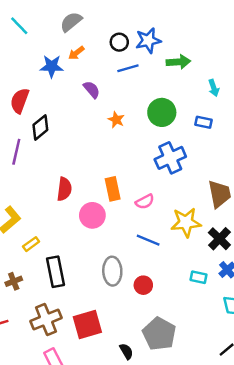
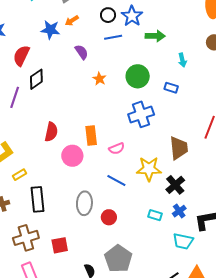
blue star: (148, 41) -> (132, 16), turned -30
red square: (87, 324) -> (60, 245), size x0.7

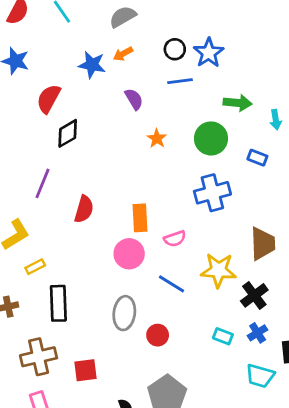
green arrow: (155, 36) -> (238, 103), moved
purple line: (15, 97) -> (43, 183), moved
pink circle: (72, 156) -> (129, 254), moved

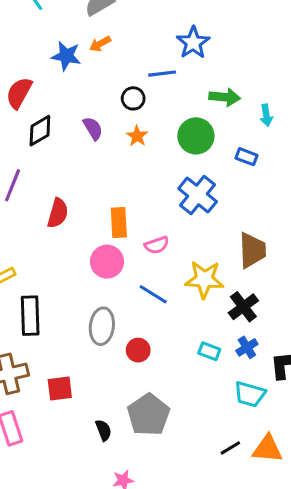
black circle: (175, 49) -> (133, 98), moved
purple semicircle: (134, 99) -> (93, 128), moved
blue cross: (212, 193) -> (198, 195), turned -36

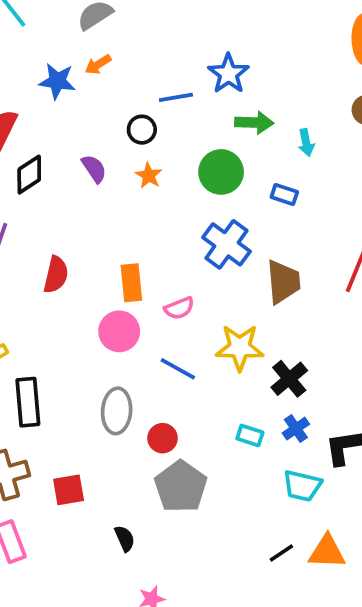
blue star: (193, 43) -> (228, 74), moved
brown trapezoid: (252, 250) -> (283, 282), moved
gray pentagon: (149, 415) -> (181, 487), moved

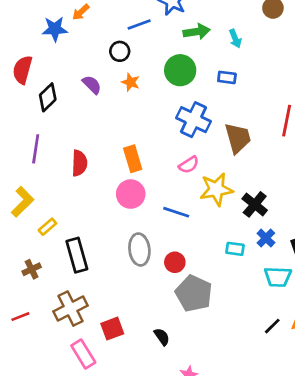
pink semicircle: (179, 308) -> (189, 165), moved
red square: (69, 490) -> (112, 329), moved

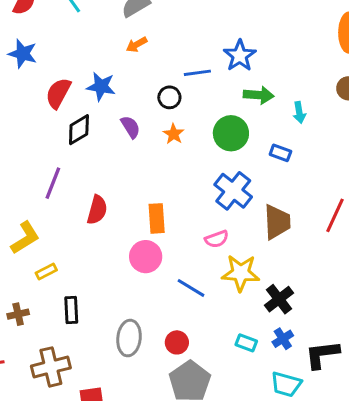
blue star: (55, 29) -> (101, 87), moved
gray ellipse: (139, 249) -> (129, 338), moved
black rectangle: (77, 255) -> (71, 310), size x0.7

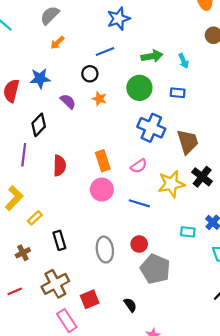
blue star: (240, 56) -> (118, 19), moved, turned 30
black diamond: (79, 130) -> (39, 125), moved
pink semicircle: (217, 239) -> (139, 166), moved
black cross: (279, 299) -> (202, 177), moved

